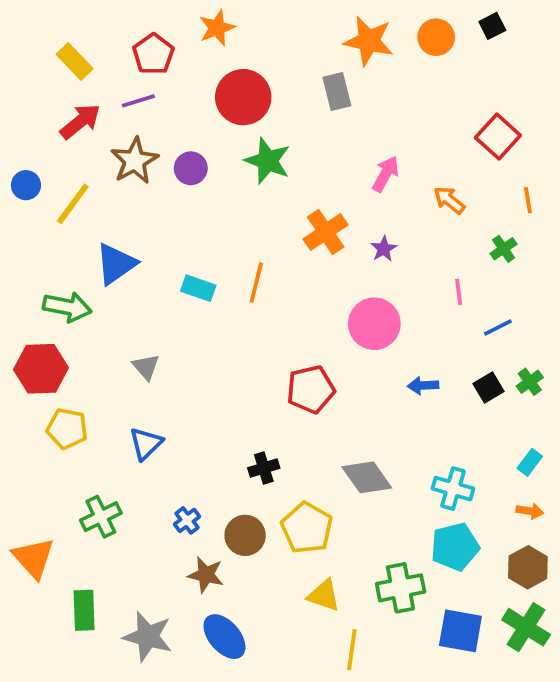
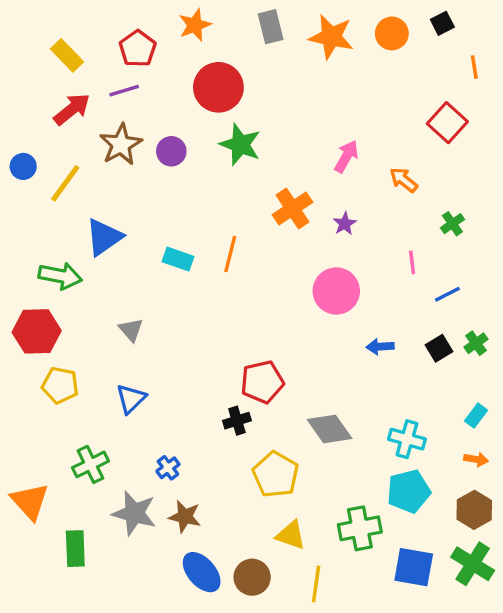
gray rectangle: (337, 92) -> (271, 27), moved
orange line: (528, 200) -> (474, 67), moved
red pentagon: (311, 389) -> (262, 382), moved
brown circle: (245, 535) -> (252, 577), moved
gray star: (148, 637) -> (134, 513), moved

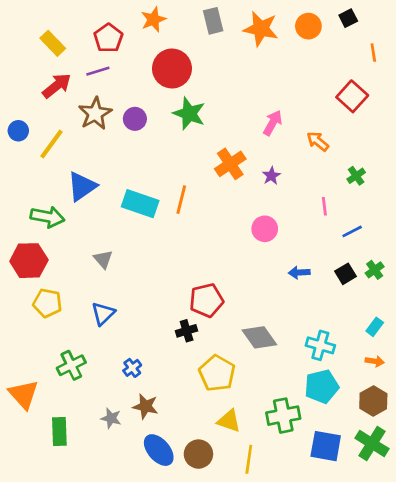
cyan rectangle: (178, 259) -> (140, 204), size x1.5
pink circle: (336, 291) -> (265, 229), size x0.7
gray star: (134, 513) -> (111, 418), moved, size x0.6

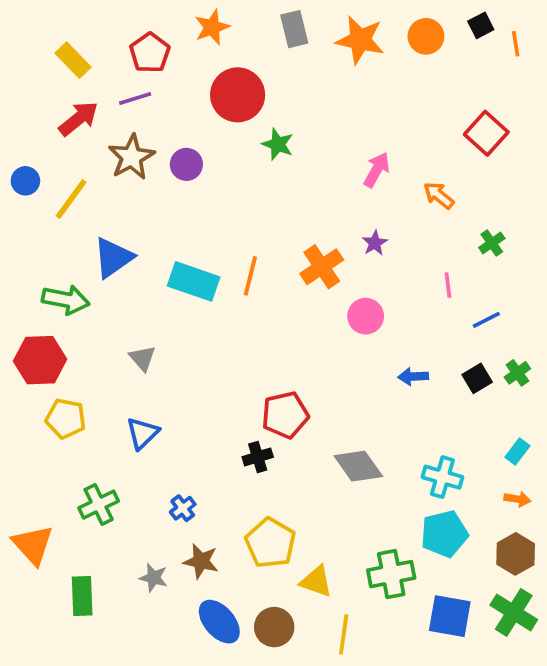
orange line: (373, 53) -> (516, 44), moved
green star: (189, 114) -> (278, 144), moved, size x0.7
orange cross: (230, 164) -> (322, 267), moved
yellow pentagon: (217, 373) -> (271, 543), moved

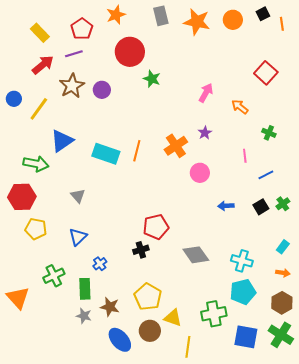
green cross: (492, 243) -> (269, 133), turned -32
blue cross: (183, 508) -> (100, 264), moved
green rectangle: (82, 596) -> (85, 289), moved
brown circle: (274, 627) -> (150, 331), moved

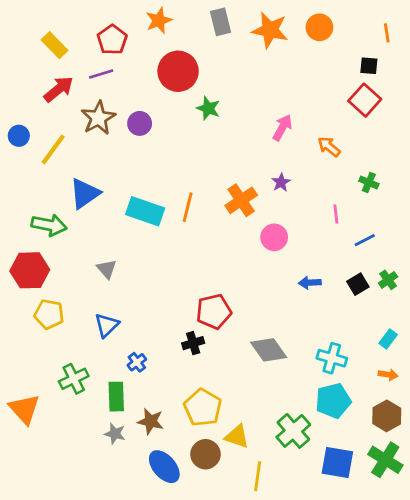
black square: (263, 14) -> (369, 66), moved, turned 32
green cross: (214, 314) -> (293, 431), turned -30

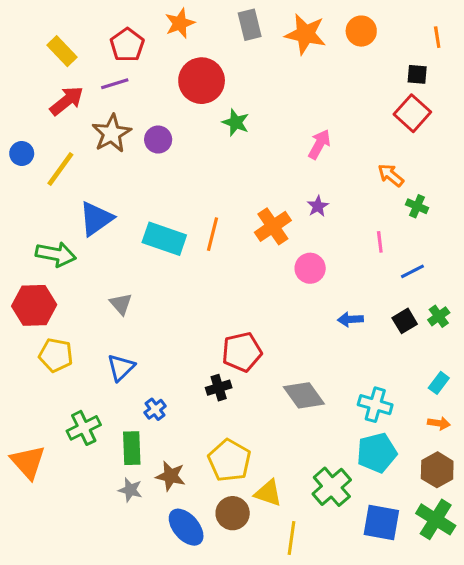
orange arrow: (329, 147) -> (391, 175), moved

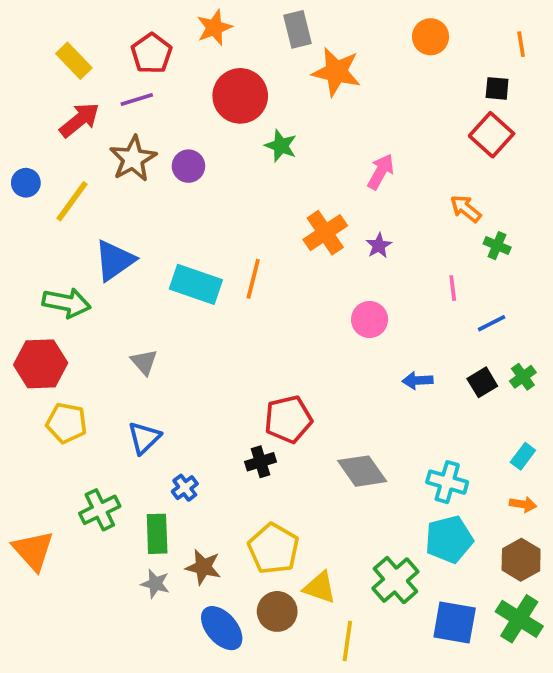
orange star: (305, 34) -> (336, 72), moved
orange cross: (273, 226) -> (325, 233), moved

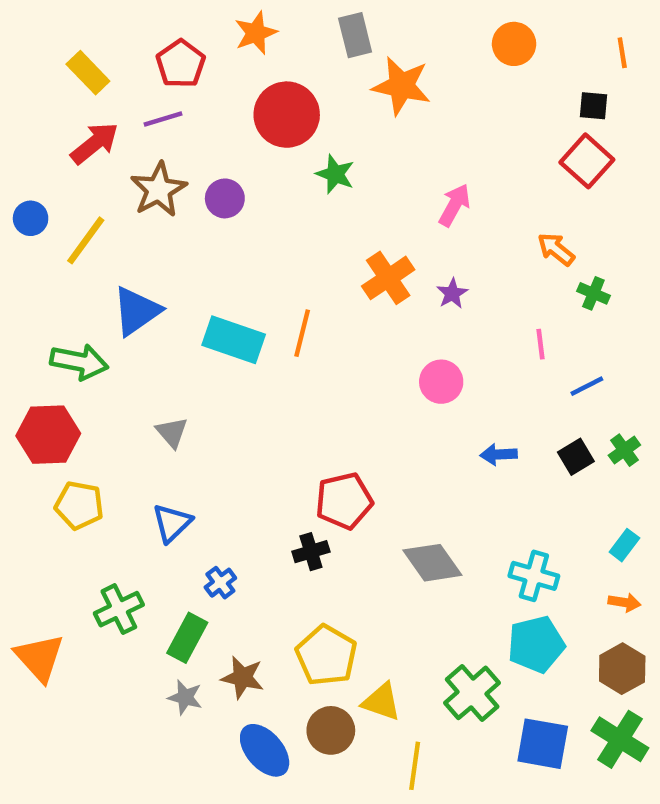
green rectangle: (157, 534) -> (187, 638), turned 30

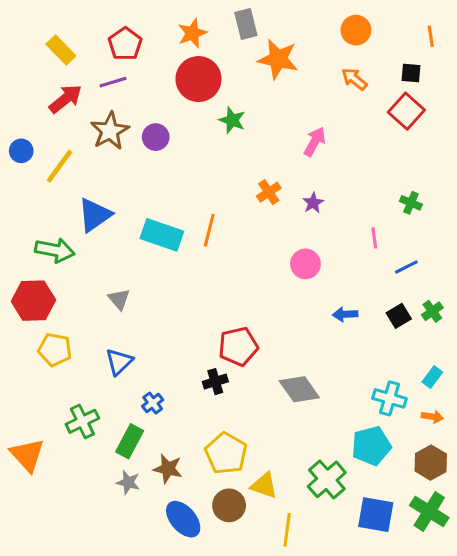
orange star: (256, 33) -> (192, 33), moved
orange arrow: (556, 249) -> (354, 79), moved
orange cross: (388, 278) -> (269, 192), size x0.7
cyan cross: (534, 576) -> (390, 398), moved

